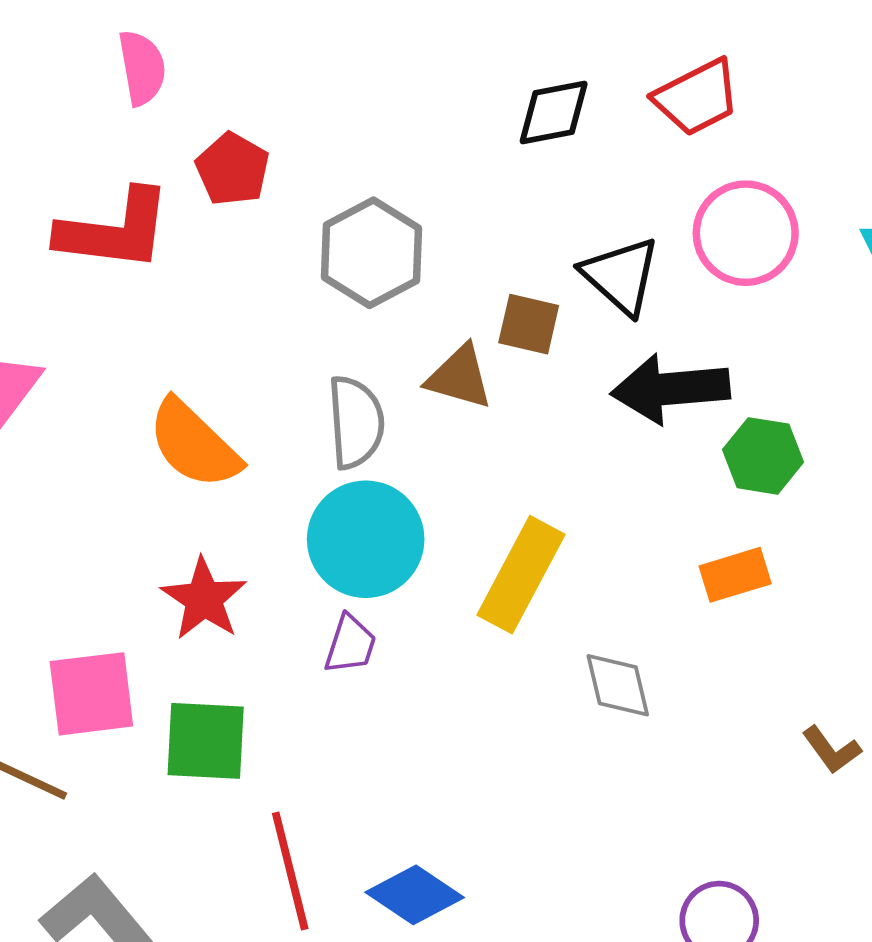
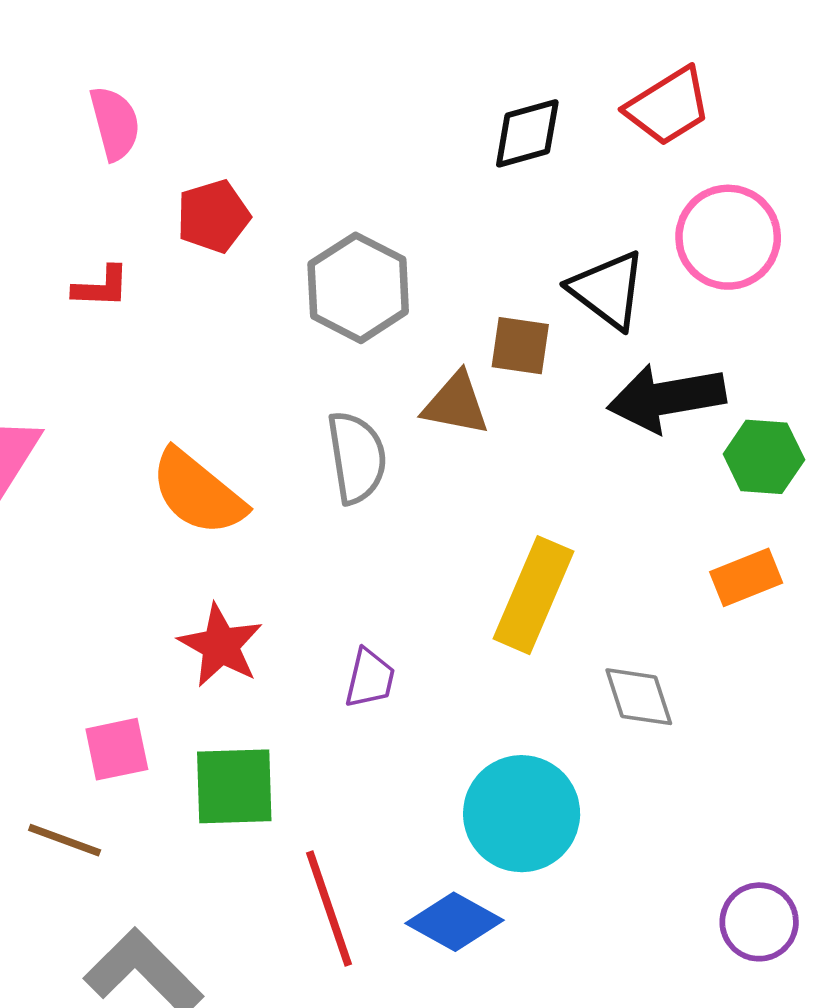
red pentagon: (233, 169) -> (213, 216), turned 30
red L-shape: (114, 230) -> (101, 287), size x0.5
cyan circle: (366, 539) -> (522, 814), moved
pink square: (91, 694) -> (117, 749), size x0.7

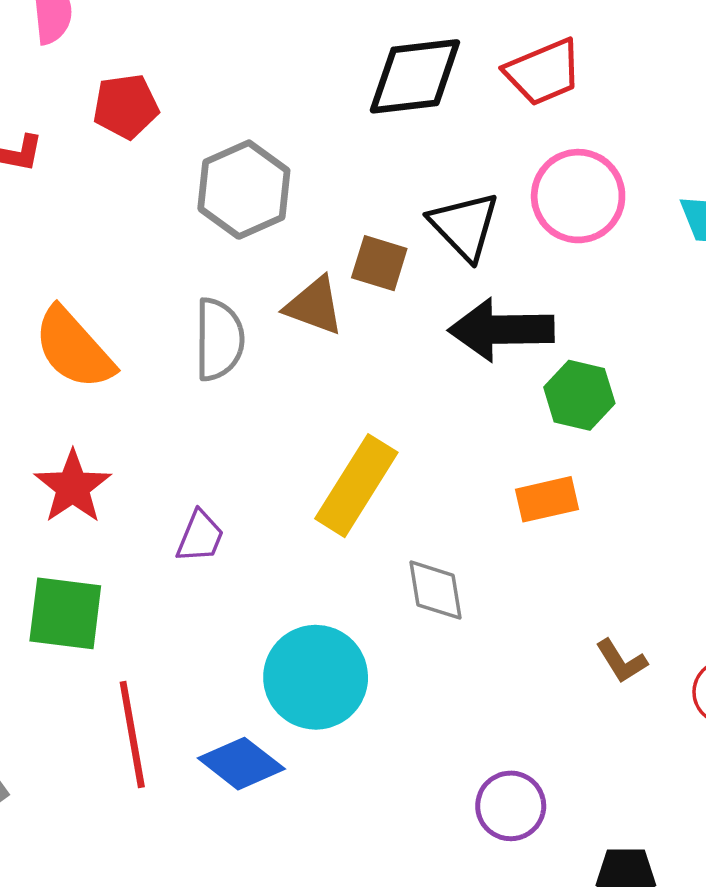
black diamond: (527, 133) -> (415, 76), size x1.4

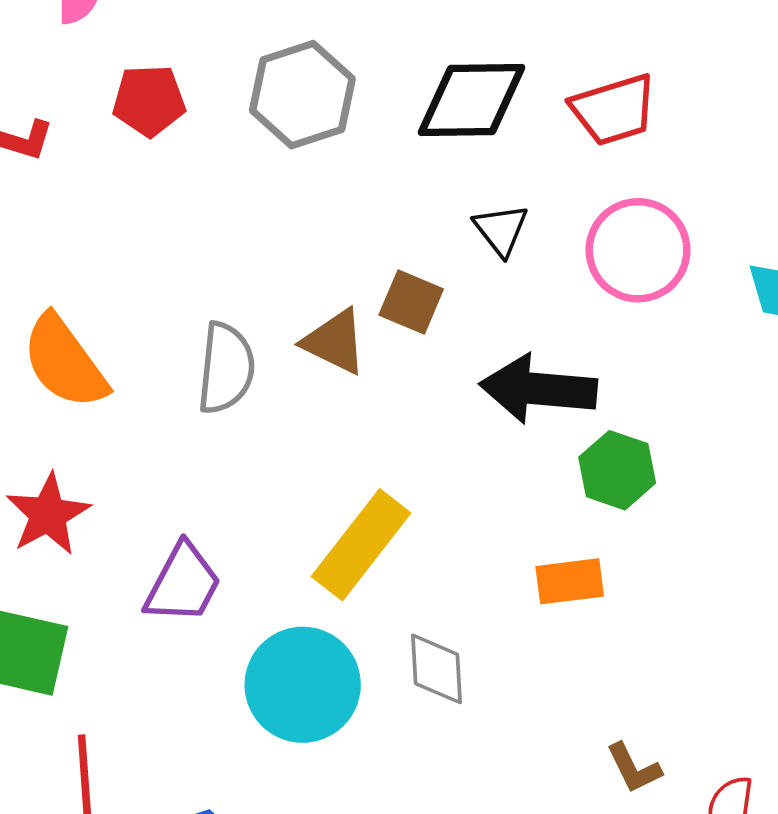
gray hexagon: (244, 190) -> (302, 95), moved
black triangle: (464, 226) -> (501, 230), moved, size x0.7
purple trapezoid: (200, 537) -> (183, 584), size x1.4
cyan circle: (316, 677) -> (303, 685), moved

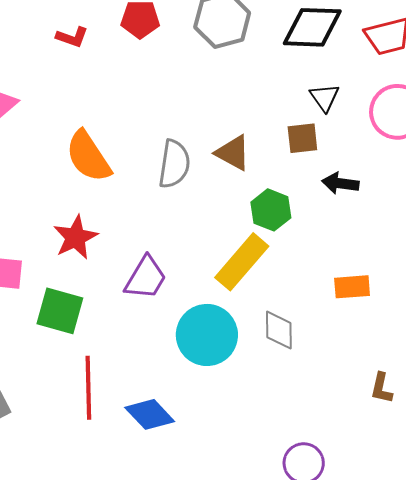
brown square: (411, 302) -> (302, 138), moved, turned -32
black arrow: (538, 389) -> (340, 183), size x0.6
green hexagon: (617, 470) -> (271, 210), moved
brown L-shape: (634, 768) -> (381, 388), turned 36

